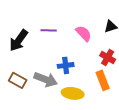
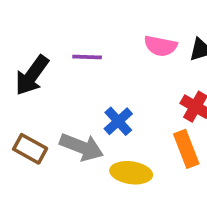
pink semicircle: (84, 33) -> (161, 46), moved, turned 144
blue cross: (66, 65) -> (118, 121), turned -35

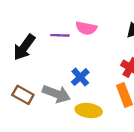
pink semicircle: (161, 46) -> (86, 28), moved

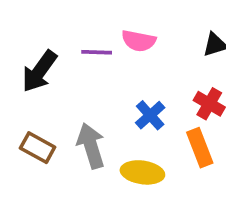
blue cross: (80, 77) -> (150, 115), moved
gray arrow: (56, 94) -> (91, 146), turned -128

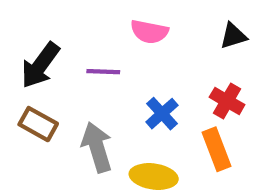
purple line: (97, 52) -> (103, 72), moved
brown rectangle: (38, 148) -> (38, 124), moved

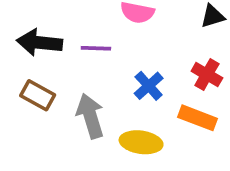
black arrow: (40, 65) -> (39, 43), turned 60
orange rectangle: (217, 149) -> (198, 118), turned -48

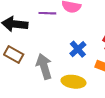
purple line: (96, 48) -> (47, 13), moved

